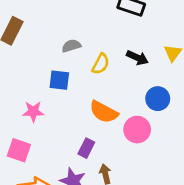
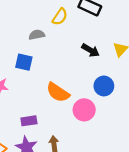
yellow semicircle: (101, 64) -> (60, 17), moved
purple rectangle: (86, 148) -> (29, 121), moved, turned 49

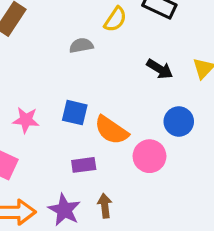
blue square: (24, 62) -> (75, 113), moved
purple rectangle: (29, 121) -> (84, 165), moved

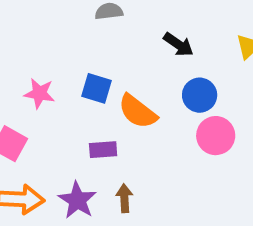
black arrow: (160, 69) -> (178, 44), moved
blue circle: (179, 121) -> (200, 95), moved
pink circle: (149, 156) -> (216, 136), moved

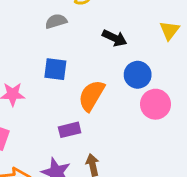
blue square: (97, 88) -> (55, 69), moved
orange semicircle: (138, 111) -> (91, 96), turned 92

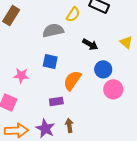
gray semicircle: (56, 21) -> (53, 30), size x1.5
yellow triangle: (170, 30) -> (126, 42), turned -32

